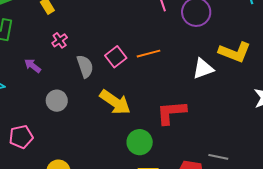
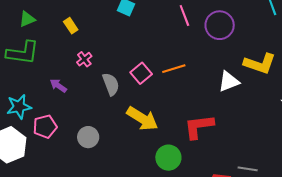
gray circle: (57, 101) -> (88, 137), moved
pink pentagon: (21, 137) -> (45, 126), moved

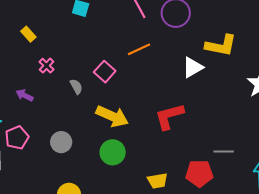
orange line: (174, 69) -> (139, 49), moved
gray semicircle: (111, 84) -> (76, 87), size x0.7
green circle: (168, 158) -> (113, 152), moved

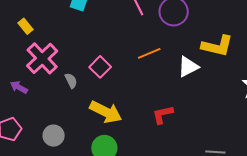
orange line: (139, 49) -> (149, 53), moved
pink cross: (46, 66) -> (42, 58), size x2.0
red L-shape: (169, 116) -> (163, 114), size x0.7

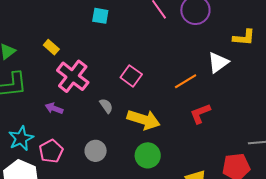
yellow L-shape: (217, 46) -> (244, 38), size x0.7
orange line: (149, 53) -> (186, 81), moved
gray semicircle: (71, 81) -> (106, 106), moved

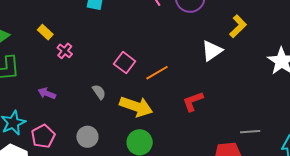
yellow L-shape: (244, 38) -> (238, 26), turned -50
pink cross: (73, 76) -> (65, 51), moved, size x0.5
orange line: (186, 81) -> (157, 73), moved

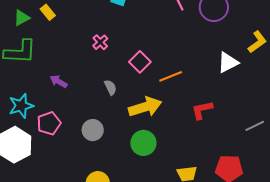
yellow rectangle: (45, 32) -> (48, 12), moved
pink cross: (65, 51) -> (100, 42), moved
yellow arrow: (136, 106) -> (145, 107), turned -44
gray line: (250, 132) -> (255, 126), moved, turned -30

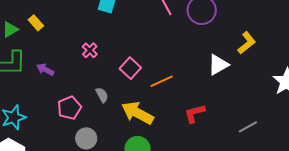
purple arrow: (59, 81) -> (45, 70), moved
yellow arrow: (145, 107) -> (138, 113), turned -132
pink pentagon: (49, 123) -> (69, 108), moved

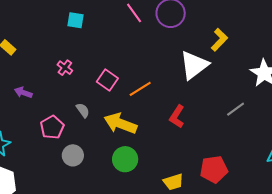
white triangle: (218, 65) -> (194, 65), size x1.4
red L-shape: (195, 113) -> (177, 116), turned -35
gray line: (248, 127) -> (236, 109), moved

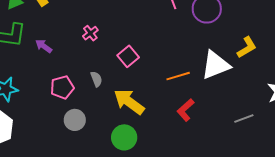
orange line: (140, 89) -> (178, 76), moved

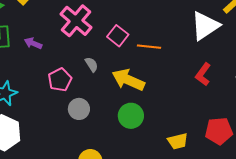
pink cross: (90, 33) -> (76, 21), size x2.0
orange line: (178, 76) -> (149, 47), moved, turned 35
red L-shape: (186, 110) -> (203, 74), moved

